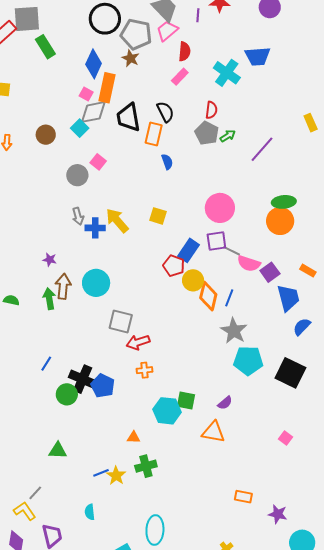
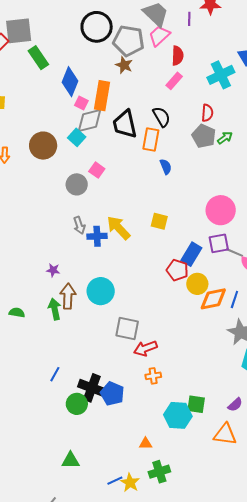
blue diamond: (94, 64) -> (70, 82), moved
cyan cross: (227, 73) -> (221, 75), turned 32
brown circle: (46, 135) -> (43, 146), size x1.4
orange diamond: (208, 296) -> (213, 299), turned 68

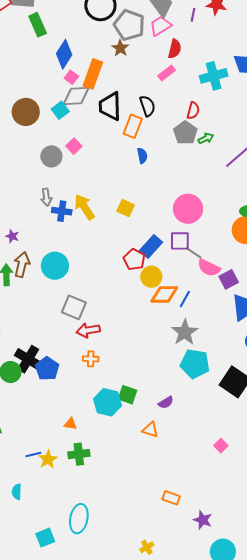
orange triangle: (225, 434) -> (150, 430), size x0.7

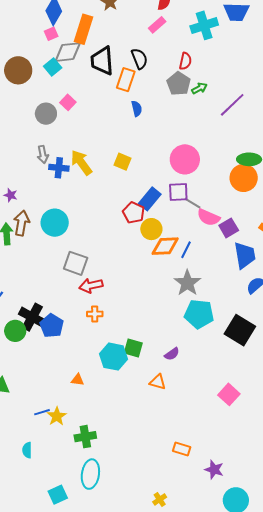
pink square: (71, 77) -> (51, 34), moved, turned 32
pink square: (221, 446) -> (229, 394), size x1.5
green cross: (79, 454) -> (85, 437), moved

